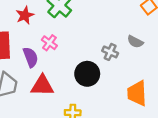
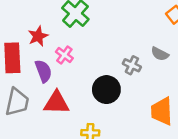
red star: (25, 15) -> (38, 36), moved

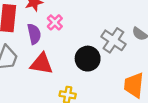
gray cross: (132, 65) -> (113, 40), size x1.5

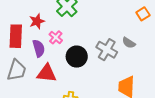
black circle: (88, 59) -> (77, 57), moved

